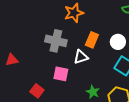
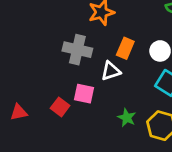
red triangle: (12, 60) -> (19, 112), moved
red square: (37, 91) -> (60, 107), moved

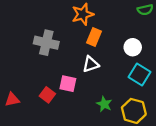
orange rectangle: (125, 48) -> (94, 37), moved
gray cross: (77, 50) -> (46, 43), moved

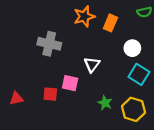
orange rectangle: (94, 37) -> (110, 23), moved
white triangle: (91, 64) -> (92, 65), turned -35
red square: (47, 95) -> (50, 94), turned -32

